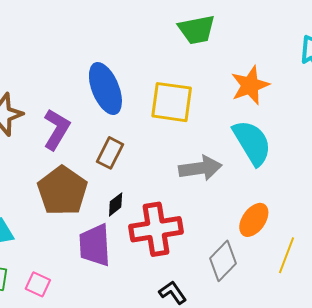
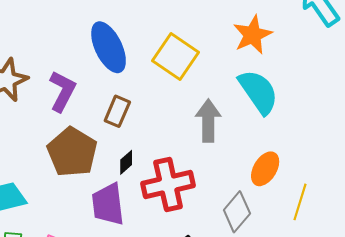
yellow square: (172, 102) -> (175, 57), turned 30
gray arrow: (200, 168) -> (208, 121), turned -78

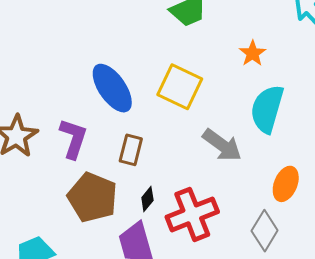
orange star: (253, 35) -> (253, 53), size x0.7
cyan semicircle: (258, 92) -> (267, 109), turned -120
gray arrow: (208, 121) -> (222, 145), turned 135

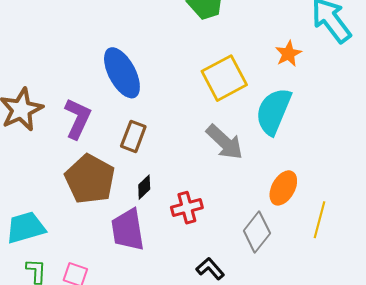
orange star: (253, 53) -> (288, 54), moved
yellow square: (180, 87) -> (224, 78), moved, turned 30
red cross: (192, 214) -> (187, 208), size x0.6

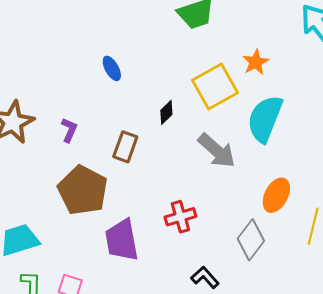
orange star: (288, 54) -> (256, 62), moved
blue ellipse: (122, 73) -> (112, 68), moved, size x0.5
purple L-shape: (78, 118) -> (69, 130), size x0.6
black diamond: (144, 187) -> (166, 112), moved

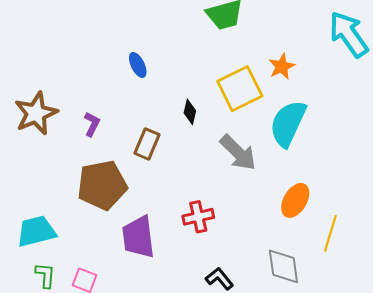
black diamond: (166, 112) -> (190, 112), turned -35
brown pentagon: (83, 190) -> (102, 185), turned 30
gray diamond: (251, 240) -> (283, 266), moved, turned -48

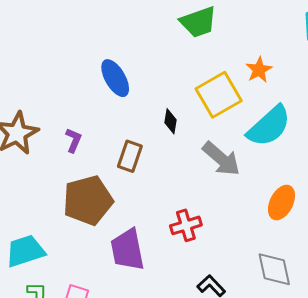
blue ellipse: (138, 65) -> (115, 78), size x1.5
cyan semicircle: (288, 123) -> (269, 126), turned -153

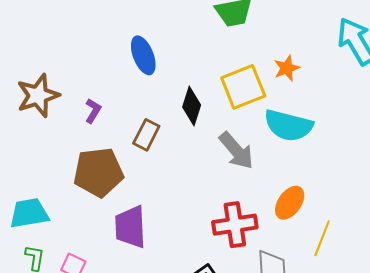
black diamond: (170, 121) -> (192, 106), size x1.5
cyan semicircle: (269, 126) -> (288, 125), turned 48
red cross: (186, 225) -> (235, 225), moved, size x1.4

